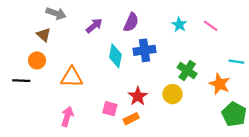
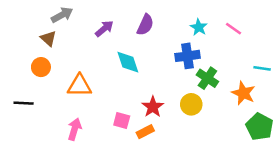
gray arrow: (56, 13) -> (62, 15), turned -48
blue cross: (145, 50) -> (188, 56), moved
cyan diamond: (115, 56) -> (128, 62), turned -30
black line: (21, 81) -> (24, 103), moved

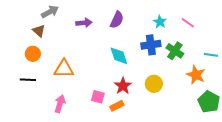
purple arrow: (104, 29) -> (84, 23), turned 35
cyan diamond: (128, 62) -> (119, 56), moved
green cross: (207, 78) -> (175, 51), moved
black line: (24, 103) -> (28, 80), moved

